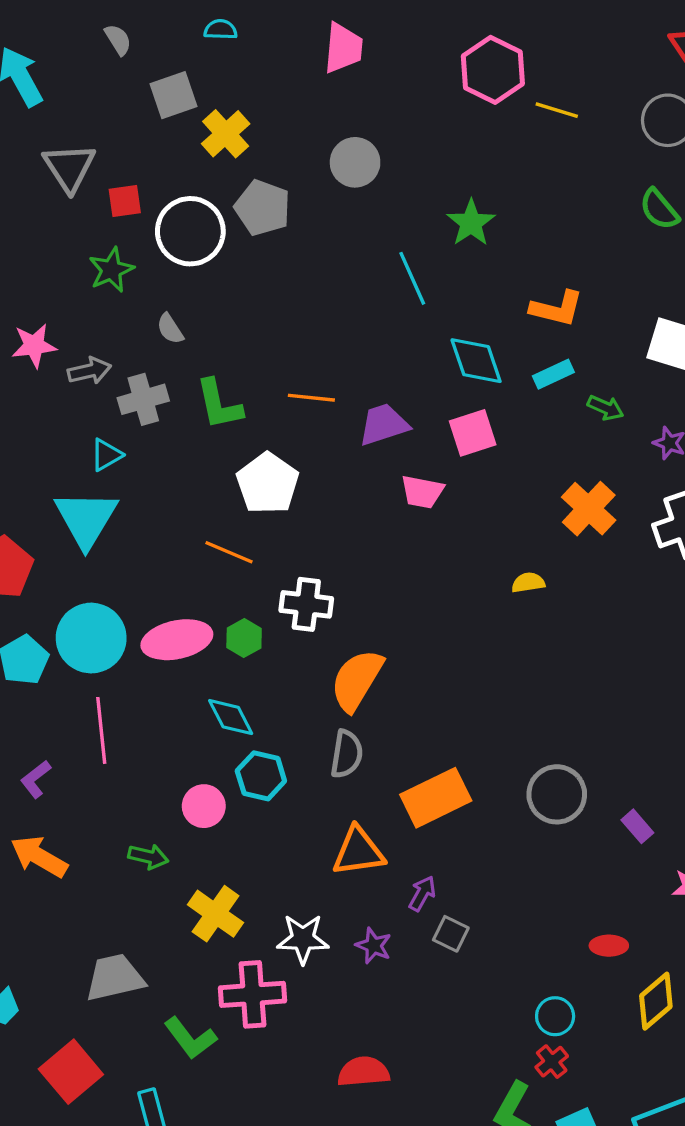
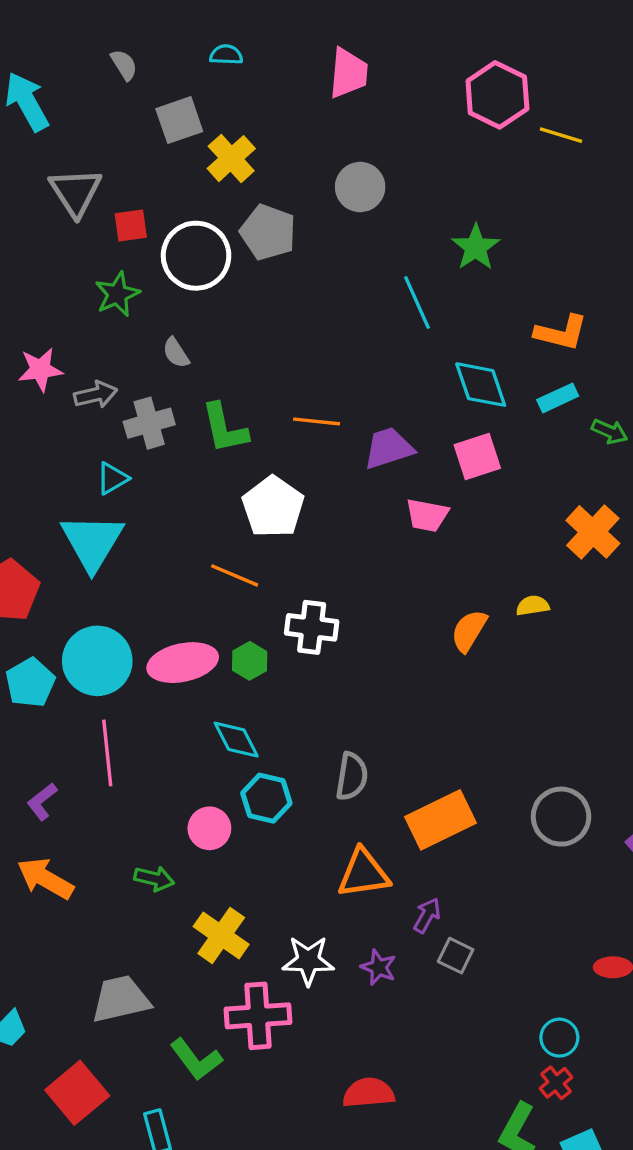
orange semicircle: (357, 680) -> (469, 631), moved, size x0.7

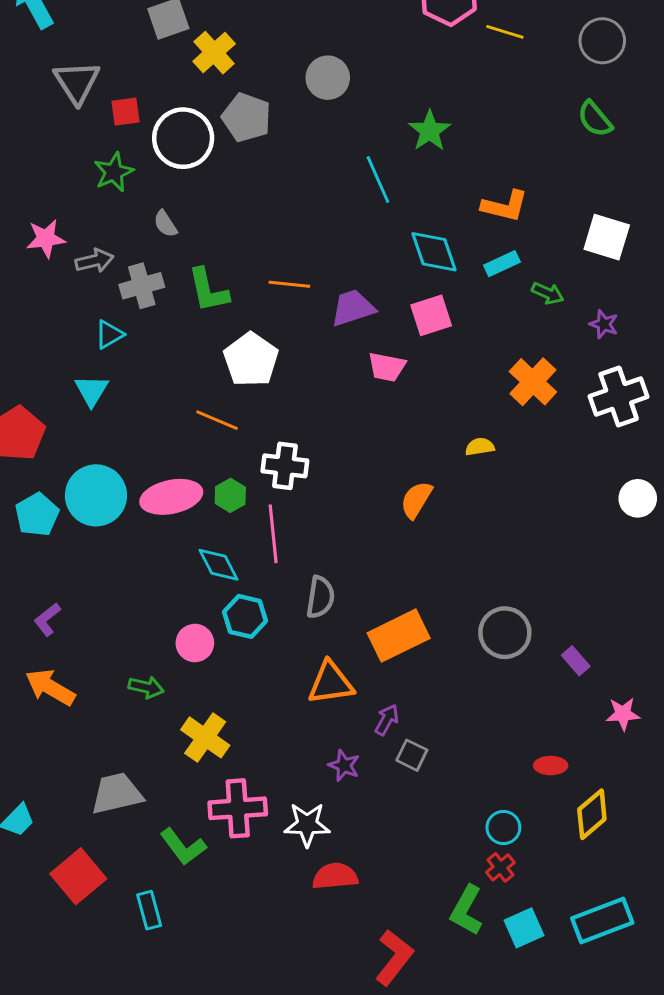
cyan triangle: (92, 542) -> (92, 391), size x0.6
orange semicircle: (469, 631) -> (416, 500), moved
pink line: (107, 753) -> (273, 534), moved
white star: (308, 961) -> (307, 825), moved

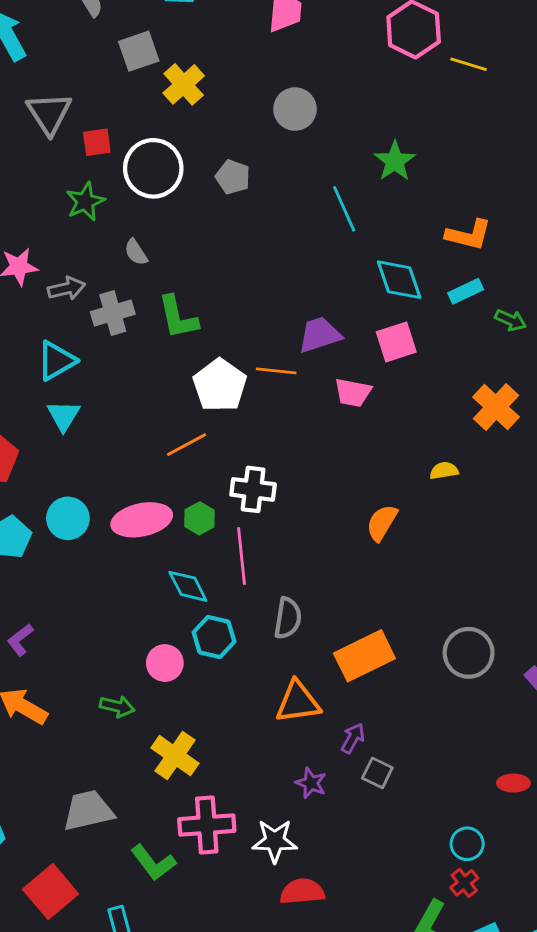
gray pentagon: (247, 118) -> (233, 177), moved, size x0.7
orange line: (289, 284) -> (276, 371), moved
cyan triangle: (109, 334) -> (56, 361), moved, size x1.4
orange line: (217, 420) -> (187, 445), turned -51
cyan circle: (96, 495) -> (68, 518), size x0.7

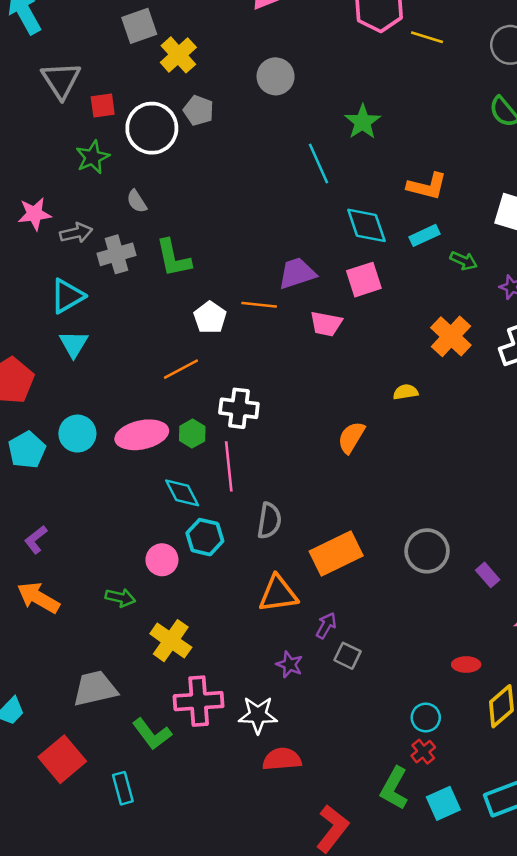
gray pentagon: (233, 177) -> (199, 110), moved
white pentagon: (220, 385) -> (210, 317), size x0.7

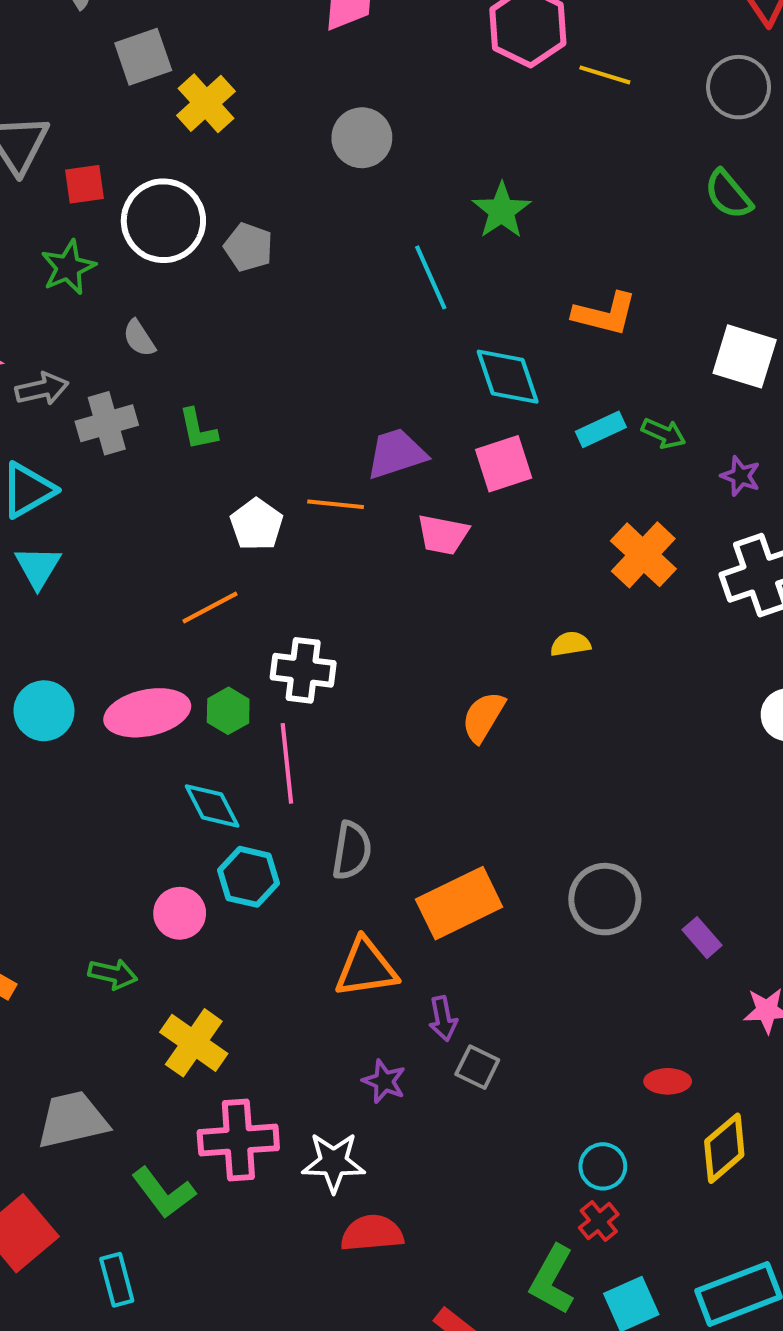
gray pentagon: (199, 110) -> (248, 247), moved
cyan rectangle: (424, 235) -> (601, 429), moved
green L-shape: (173, 258) -> (198, 429), size x0.7
purple arrow: (326, 625) -> (443, 1019), turned 140

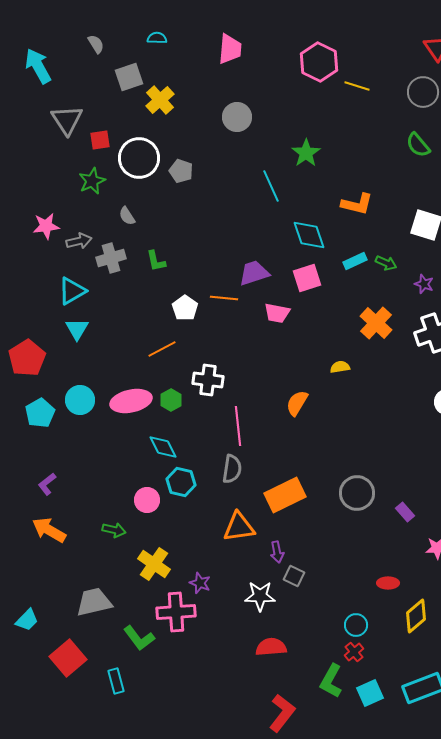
pink line: (287, 763) -> (238, 426), moved
purple star: (384, 1081) -> (200, 583), moved
white star: (334, 1162) -> (260, 596), moved
red semicircle: (372, 1233) -> (271, 647), moved

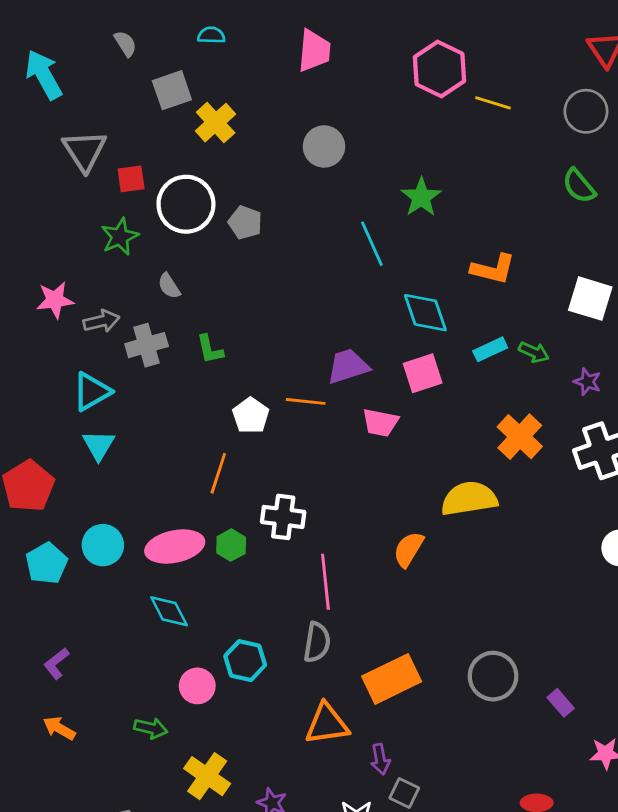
orange line: (162, 349) -> (218, 473), turned -44
yellow semicircle: (340, 367) -> (469, 499), size x2.0
cyan diamond: (163, 447) -> (169, 611), moved
orange arrow: (49, 530) -> (59, 728), size x0.7

